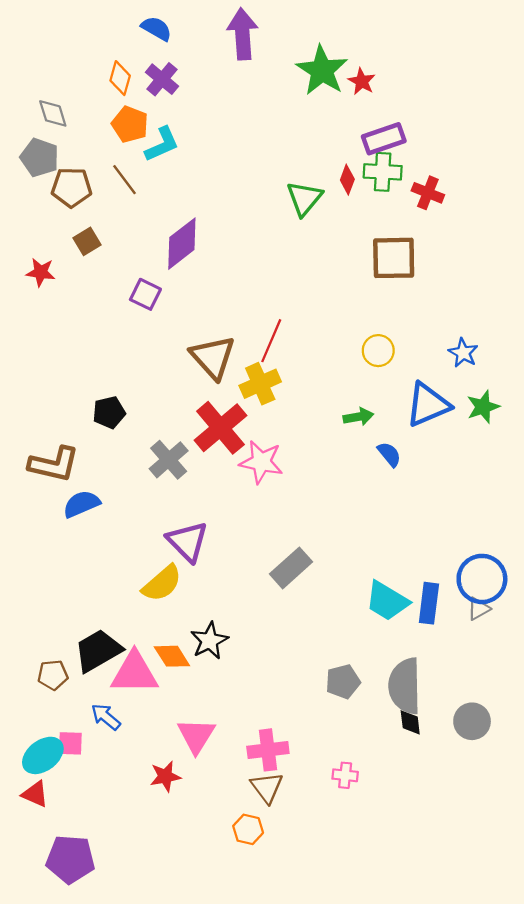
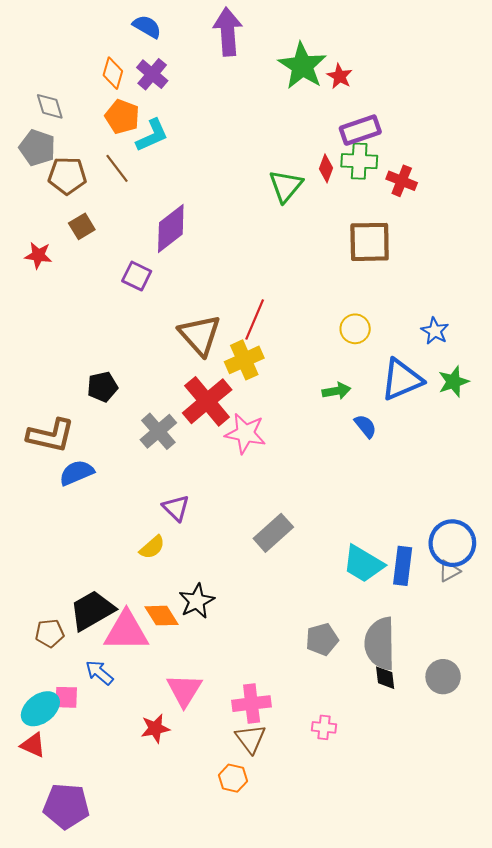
purple triangle: (187, 541) -> (176, 508), size x0.7
yellow semicircle: (162, 583) -> (152, 547), size x0.7

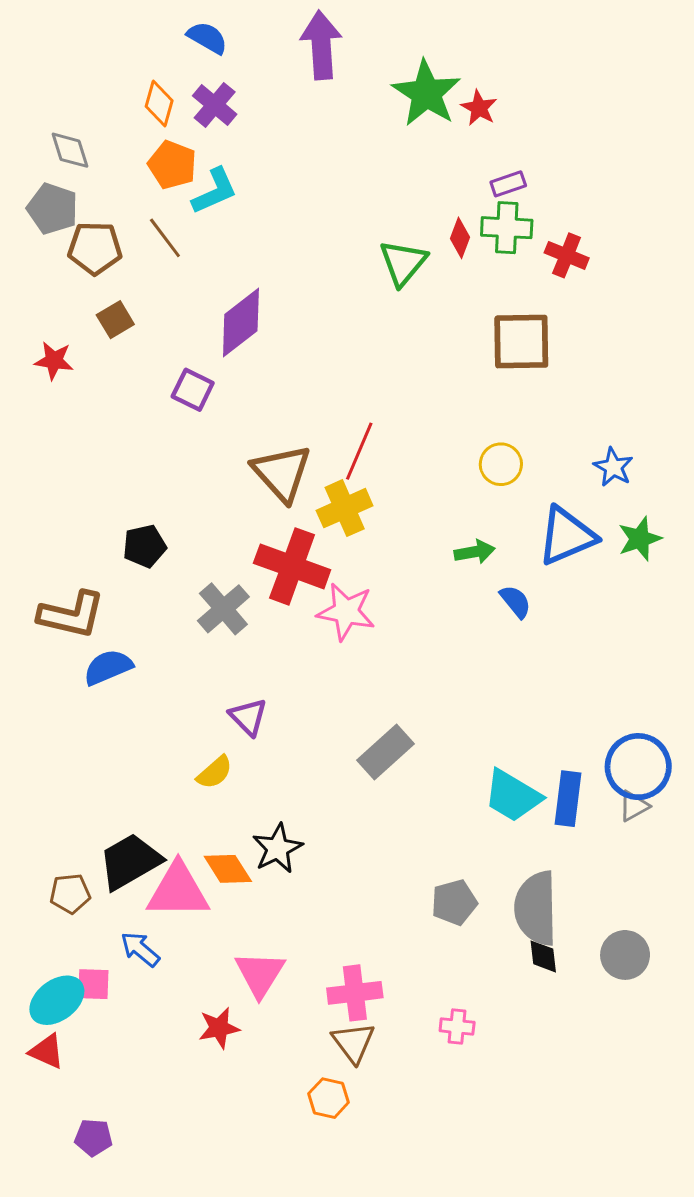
purple rectangle: (360, 130) -> (508, 184), size x0.6
red cross: (207, 401) -> (292, 566), turned -30
purple pentagon: (66, 806) -> (93, 1138), size x0.6

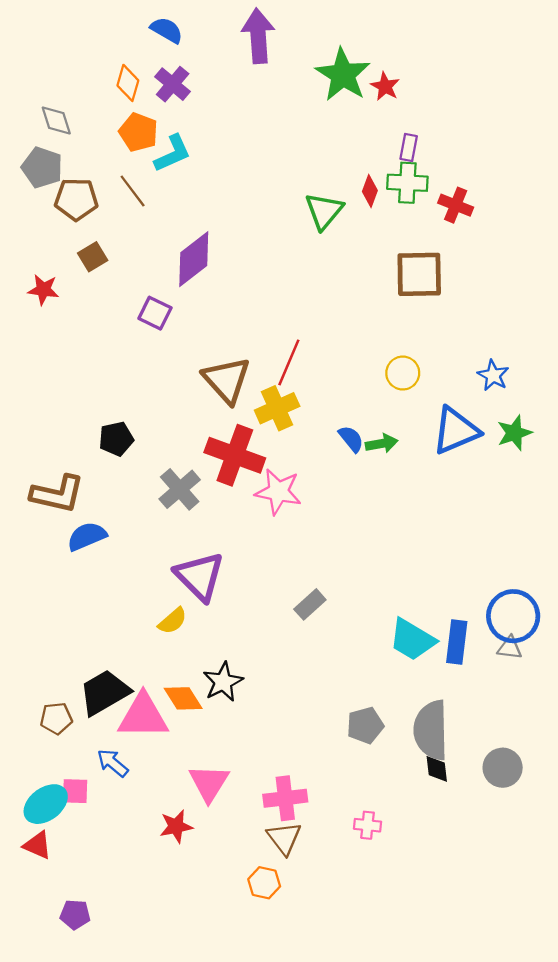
purple rectangle: (508, 184) -> (409, 148), turned -60
blue semicircle: (515, 602) -> (351, 439), moved
purple triangle: (248, 717) -> (200, 576), size x1.6
gray rectangle: (385, 752) -> (310, 604), size x0.7
gray triangle: (634, 806) -> (510, 648), turned 36

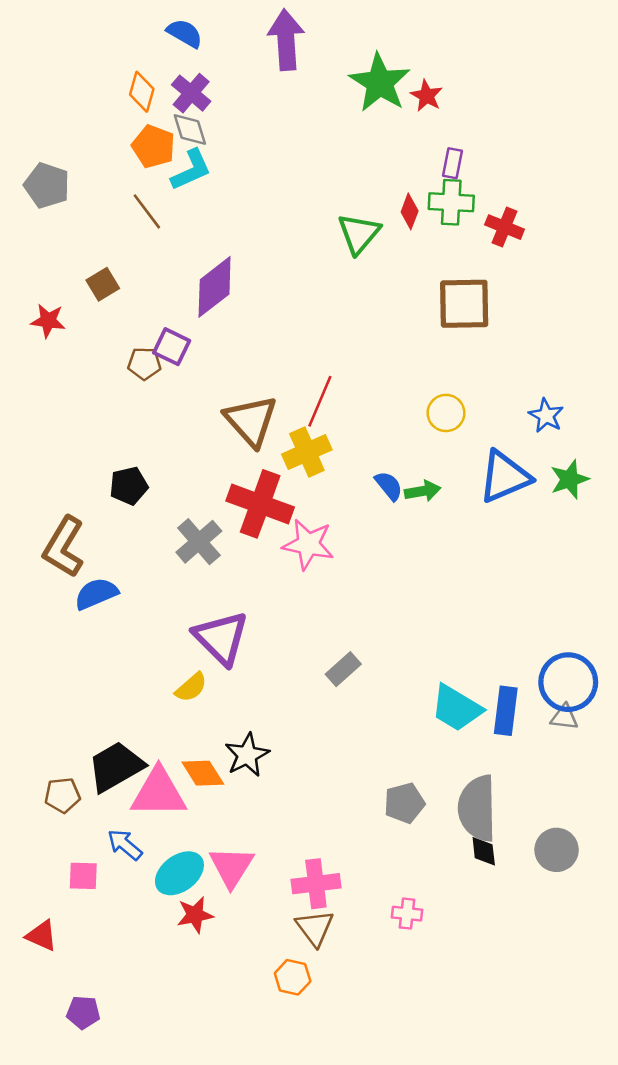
gray diamond: (56, 121) -> (190, 129), moved
brown pentagon: (76, 199) -> (144, 364), moved, size x0.7
brown L-shape: (57, 494) -> (64, 547), turned 108
cyan ellipse: (46, 804) -> (179, 873), moved

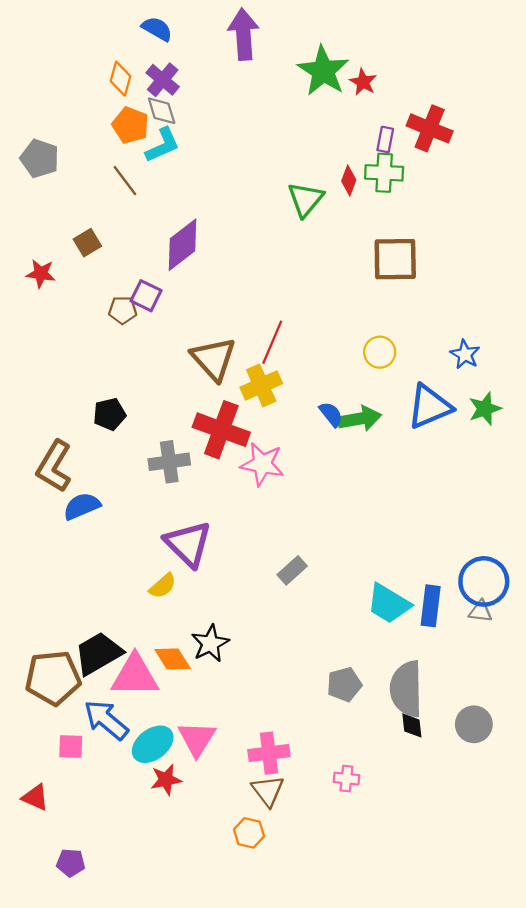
red cross: (505, 227) -> (430, 128), moved, size x1.4
green arrow: (423, 491) -> (360, 419), size x1.4
gray cross: (199, 542) -> (169, 462), turned 33
brown pentagon: (62, 795) -> (53, 678), size x1.8
blue arrow: (125, 845) -> (106, 720), size x1.5

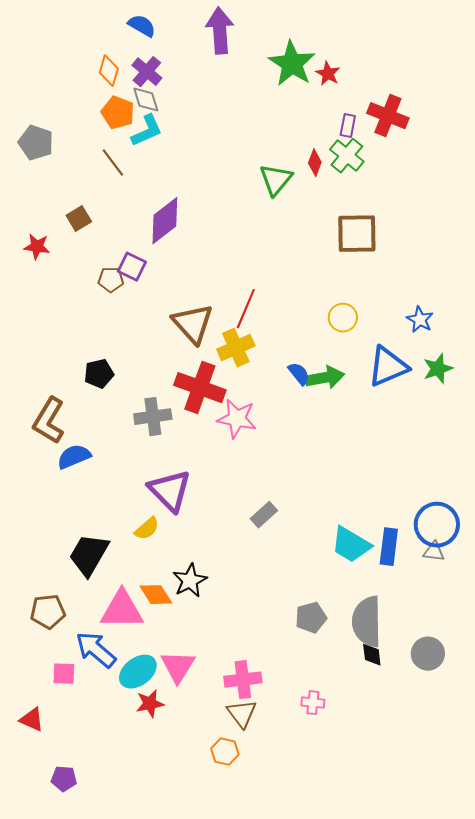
green cross: (384, 173) -> (347, 156), turned 36
black trapezoid: (98, 653) -> (89, 555), moved, turned -30
brown pentagon: (53, 678) -> (48, 612), size x0.7

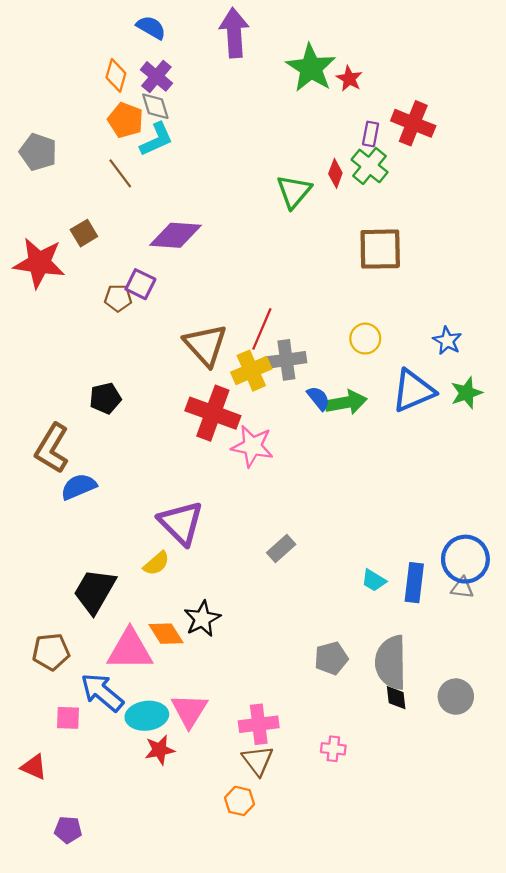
purple diamond: (165, 221) -> (176, 235), turned 42
red star: (37, 247) -> (39, 263), size x1.8
gray cross: (153, 417) -> (286, 360), moved
cyan trapezoid: (351, 545) -> (374, 580), size x0.6
cyan ellipse: (138, 672) -> (147, 716), turned 30

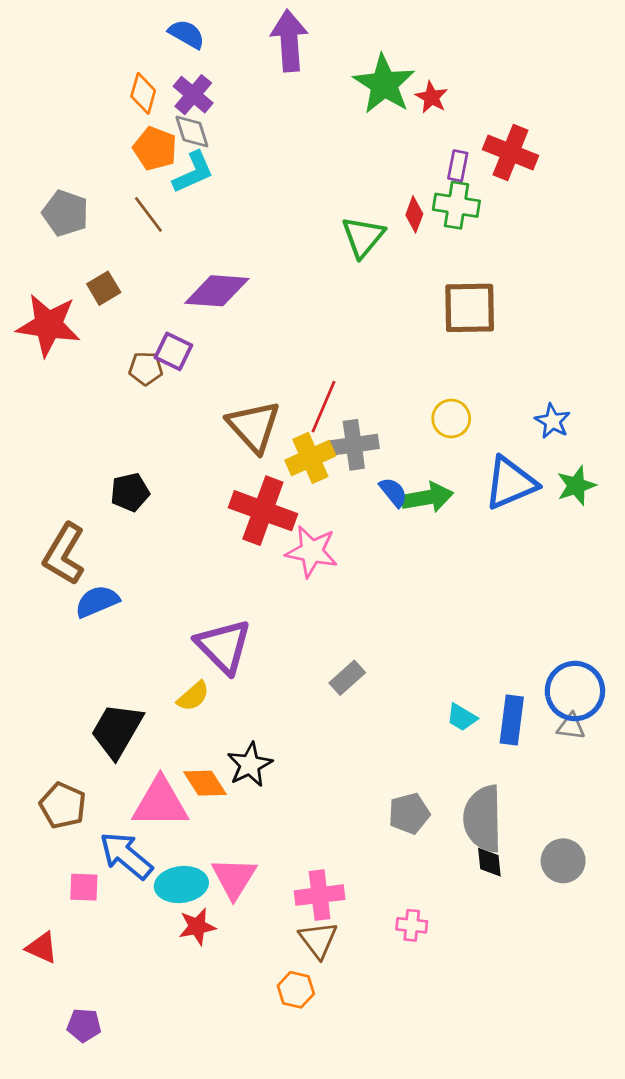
gray pentagon: (38, 152) -> (65, 213), moved
green cross: (370, 166) -> (456, 205), turned -30
brown pentagon: (51, 652) -> (63, 806), turned 30

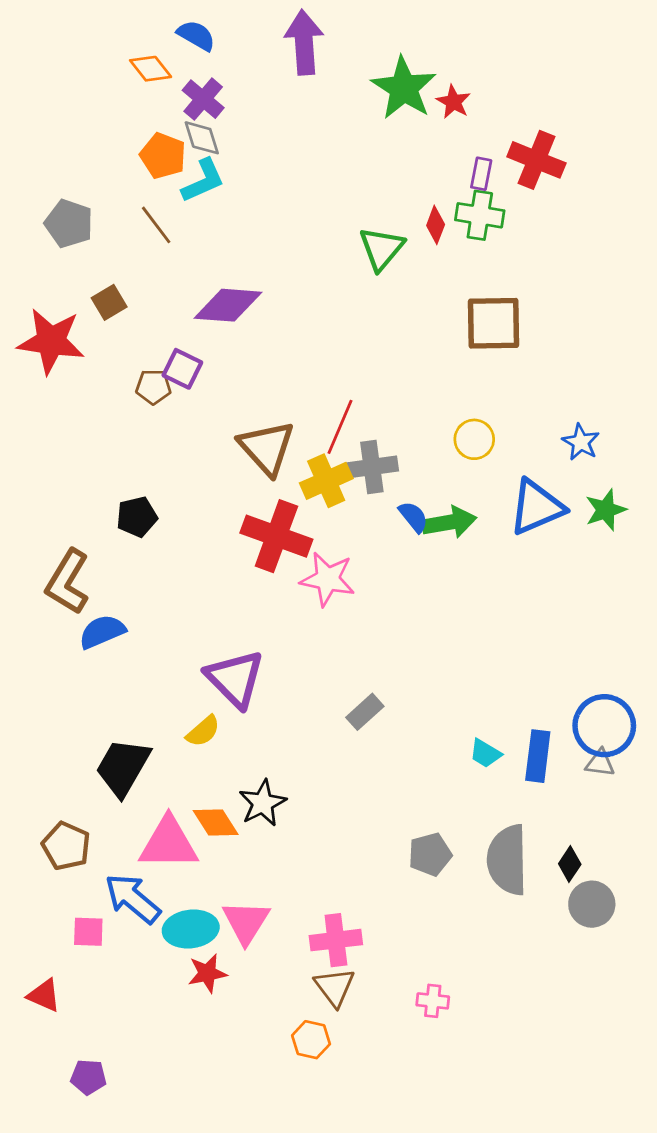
orange diamond: (143, 93) -> (151, 69), moved, turned -54
black diamond: (489, 862) -> (570, 864), moved, turned 40
pink cross: (412, 925) -> (433, 1001), moved

